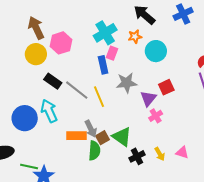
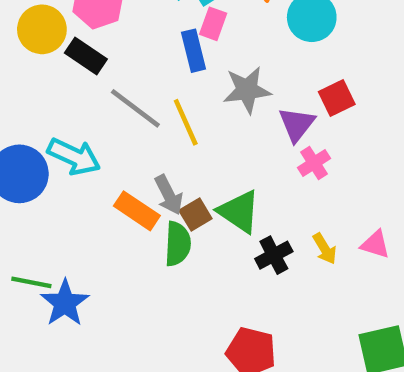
black rectangle: (53, 81) -> (86, 56), moved
cyan arrow: (49, 111) -> (74, 157), turned 140
orange rectangle: (77, 136) -> (137, 211), turned 36

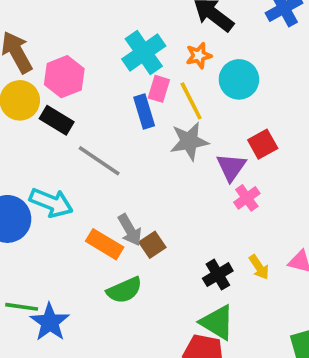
yellow line: (186, 122) -> (191, 101), moved
green triangle: (239, 212) -> (217, 322), moved
green semicircle: (178, 244) -> (124, 290), moved, turned 66

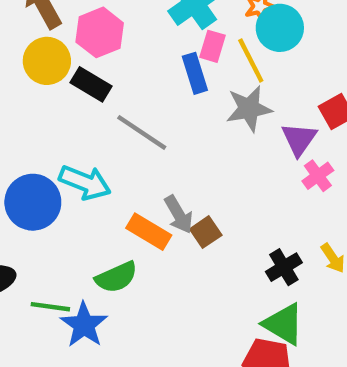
cyan circle: (239, 79) -> (280, 28), moved
green semicircle: (124, 290) -> (116, 277), moved

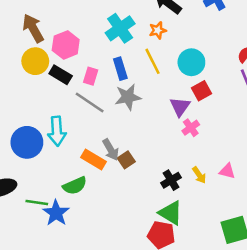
cyan circle: (280, 28) -> (191, 62), moved
pink rectangle: (213, 46) -> (91, 76), moved
gray star: (249, 109) -> (128, 97), moved
cyan arrow: (85, 182) -> (57, 131), turned 64

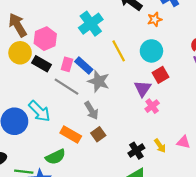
orange star: (158, 30) -> (155, 19), moved
blue rectangle: (120, 69) -> (84, 66), moved, turned -30
gray star: (128, 97) -> (99, 81), turned 30
cyan arrow: (57, 131) -> (39, 111), turned -40
gray arrow: (111, 150) -> (91, 110), moved

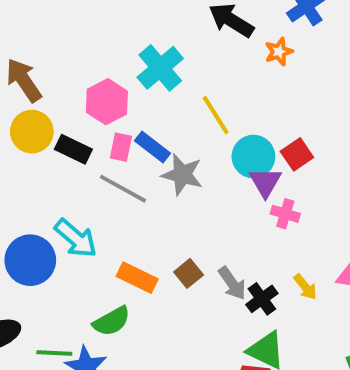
pink hexagon: (45, 39) -> (107, 102), moved
cyan circle: (151, 51) -> (253, 157), moved
pink cross: (152, 106) -> (285, 214), turned -32
gray arrow: (91, 110) -> (232, 283), moved

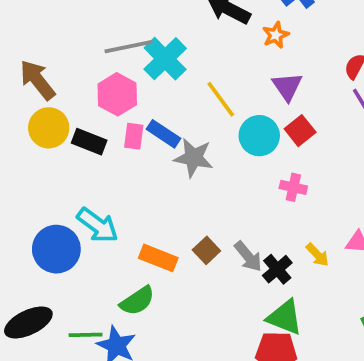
purple triangle: (265, 182) -> (287, 87), moved
gray line: (123, 189) -> (129, 47), moved, turned -36

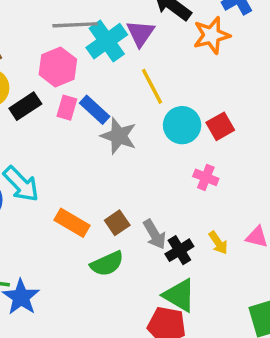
orange star: (276, 35) -> (212, 35), size x1.5
purple triangle: (287, 87) -> (140, 33), moved
black rectangle: (89, 142) -> (25, 106), turned -64
green semicircle: (137, 301) -> (107, 264), moved

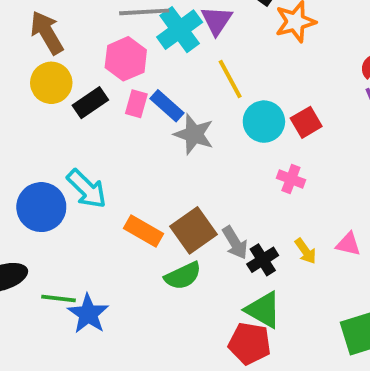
brown square: (117, 223) -> (193, 230), size x1.6

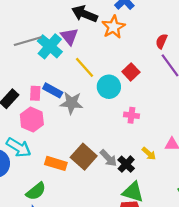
pink hexagon: (126, 59) -> (32, 120), moved
red square: (306, 122) -> (131, 72), moved
green semicircle: (183, 276) -> (36, 191), moved

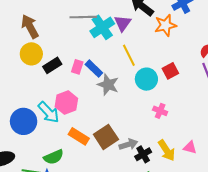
pink hexagon: (32, 120) -> (66, 103), moved
yellow arrow: (149, 154) -> (167, 150), size x1.5
gray arrow: (108, 158) -> (128, 144), turned -78

